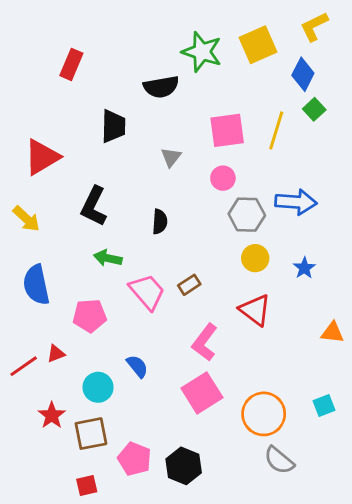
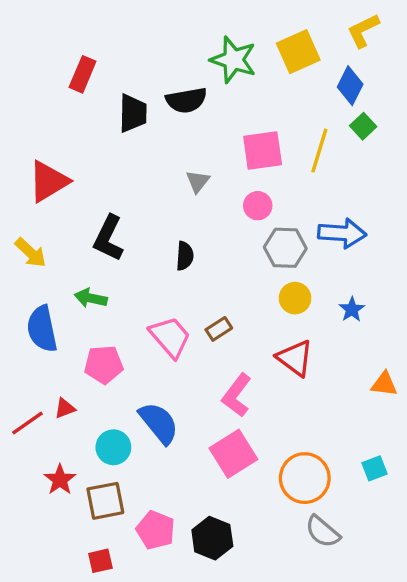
black trapezoid: (113, 126) -> (133, 113), moved
green arrow: (108, 258) -> (91, 298), moved
blue semicircle: (137, 366) -> (159, 423), size x1.6

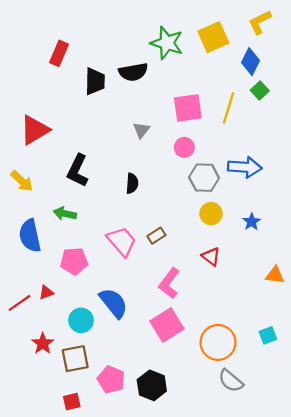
red triangle: (295, 358) -> (211, 257), size x0.7

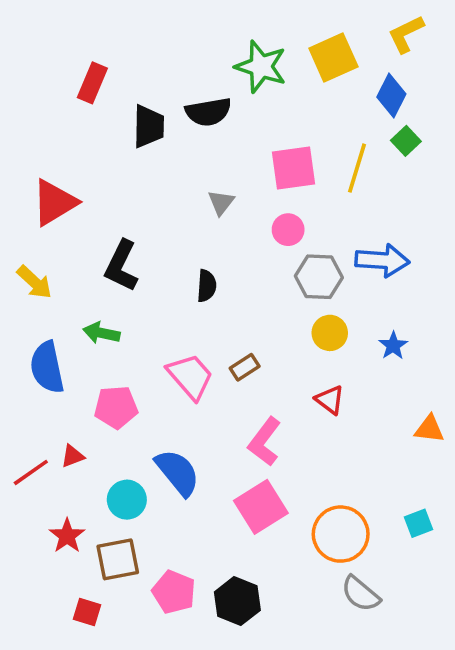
red square: (72, 402) -> (87, 612), moved, turned 30

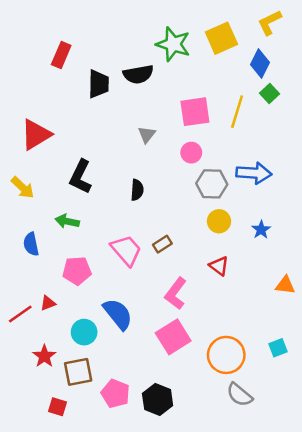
blue semicircle: (47, 367) -> (31, 244), size x0.7

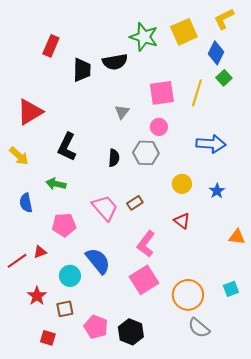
gray hexagon: (212, 184) -> (146, 153), moved
brown square: (78, 372) -> (65, 309), size x0.7

